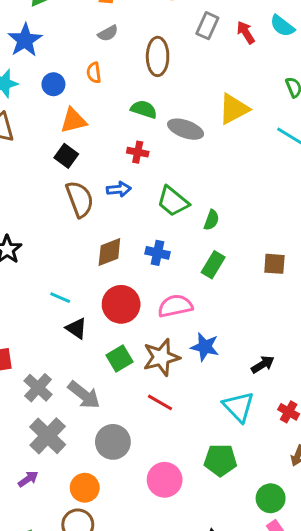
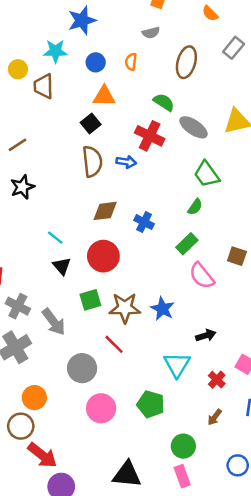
red cross: (138, 152) -> (150, 136), size x1.6
green trapezoid: (173, 201) -> (207, 174), moved
pink semicircle: (175, 306) -> (202, 276), moved, turned -132
gray cross: (38, 388) -> (18, 306), turned -30
gray circle: (113, 442) -> (82, 368), moved

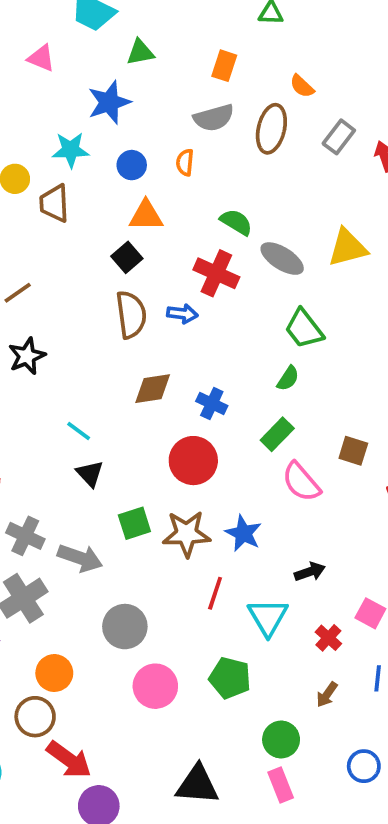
gray semicircle: (151, 33) -> (214, 118), size x1.5
brown ellipse: (186, 62) -> (271, 129), moved
red circle: (103, 256) -> (193, 461), moved
gray arrow: (54, 322) -> (80, 558), turned -32
red line: (114, 344) -> (215, 593), moved, turned 65

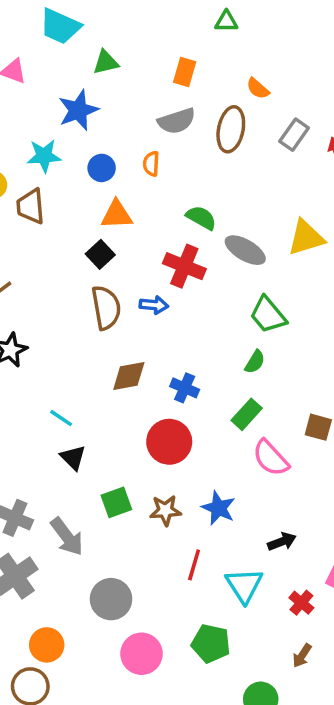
brown star: (187, 534) -> (165, 510), size x0.7
gray arrow: (80, 558) -> (67, 537), turned 36

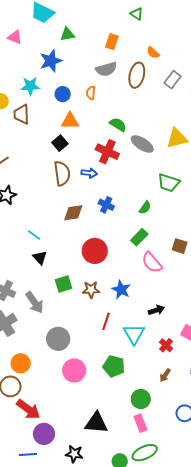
green triangle: (226, 21) -> (137, 14), turned 32
green trapezoid: (268, 315) -> (169, 183), moved, turned -35
blue cross: (185, 388) -> (106, 205), moved

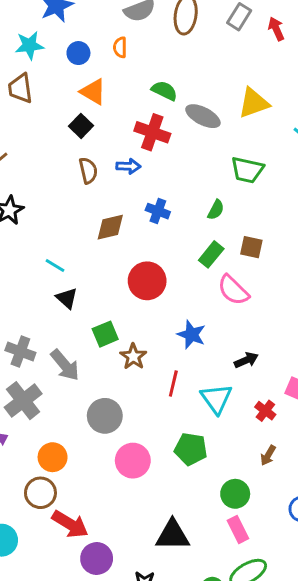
orange triangle: (70, 121) -> (93, 92), turned 36
brown semicircle: (62, 173) -> (88, 171), size x0.7
brown square: (180, 246) -> (251, 247), moved
brown star: (91, 290) -> (133, 357), moved, turned -30

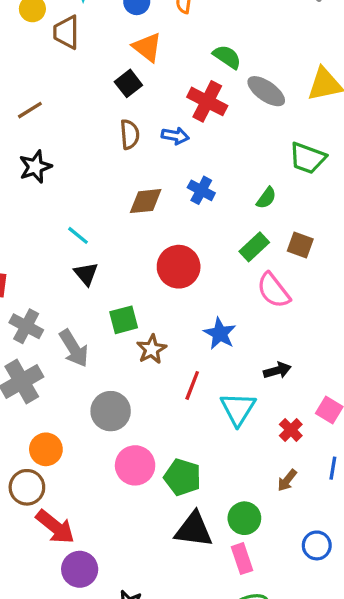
green pentagon: (191, 449) -> (182, 477), moved
black triangle: (173, 535) -> (194, 530), moved

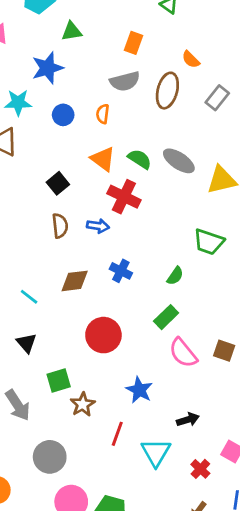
orange triangle: (147, 47) -> (103, 159), moved
gray ellipse: (266, 91) -> (179, 161), moved
cyan line: (78, 235) -> (29, 297), moved
brown square: (300, 245) -> (224, 351), moved

